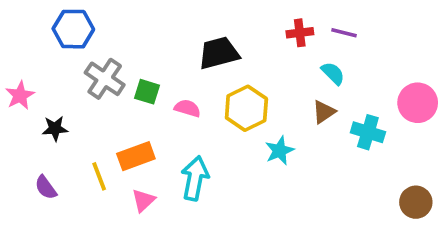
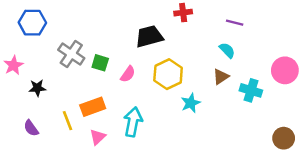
blue hexagon: (73, 29) -> (32, 23), moved
red cross: (300, 33) -> (183, 13), moved
pink semicircle: (188, 108) -> (128, 74), turned 108

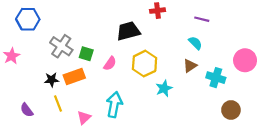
black star: (37, 88) -> (52, 80), moved
orange rectangle: (93, 107) -> (74, 76), moved
brown circle: (284, 138) -> (231, 110), moved

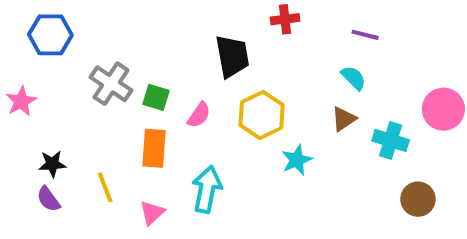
black trapezoid: (128, 31) -> (232, 56), turned 95
orange rectangle: (74, 76) -> (154, 148), moved, turned -66
black star: (52, 80) -> (52, 164), moved

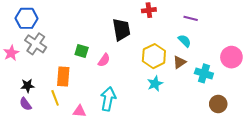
gray cross: (111, 84) -> (36, 44), moved
yellow hexagon: (262, 115) -> (154, 56), moved
orange rectangle: (154, 148) -> (63, 76), moved
pink triangle: (152, 213) -> (80, 111), turned 48

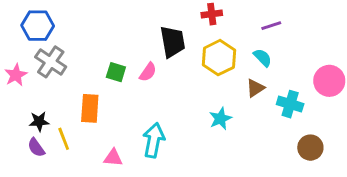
purple line: (191, 18) -> (271, 26), turned -32
yellow hexagon: (154, 56) -> (219, 58), moved
pink semicircle: (104, 60) -> (148, 72), moved
yellow line: (55, 98) -> (64, 139), moved

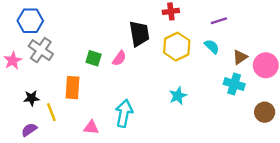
brown triangle: (255, 88) -> (240, 57), moved
purple semicircle: (36, 148) -> (29, 130), moved, turned 91
brown circle: (310, 148) -> (265, 112), moved

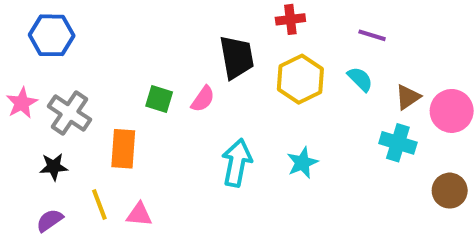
purple line: (219, 21) -> (372, 35), turned 35
gray cross: (41, 50) -> (70, 113), moved
yellow line: (51, 112) -> (99, 204), moved
cyan arrow: (124, 113) -> (237, 163), moved
pink triangle: (91, 127) -> (139, 214), moved

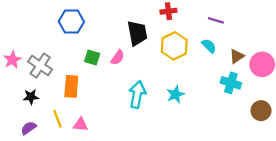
blue hexagon: (52, 35) -> (71, 22), moved

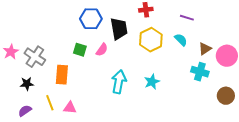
blue hexagon: (71, 22) -> (91, 19), moved

